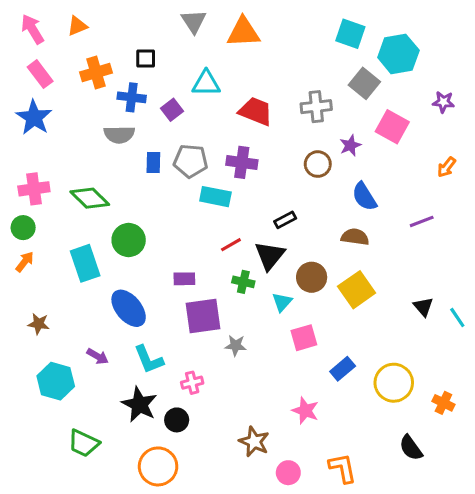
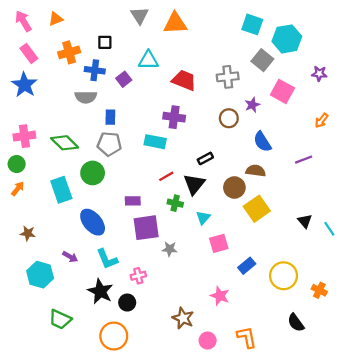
gray pentagon: (191, 161) -> (109, 144), moved
brown circle: (312, 277) -> (234, 187), moved

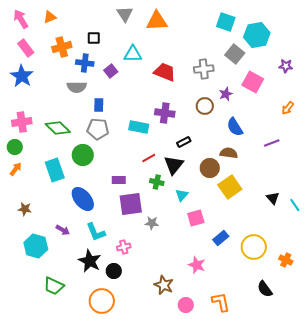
purple cross: (174, 117) -> (165, 113), moved

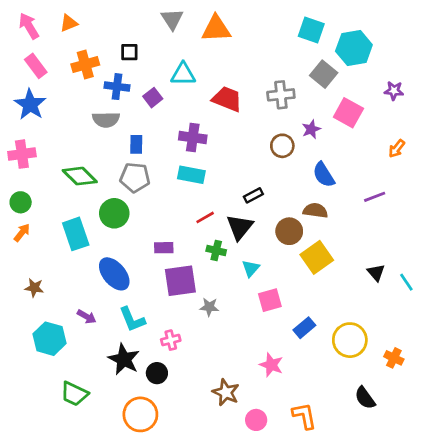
purple cross: (165, 113) -> (193, 138), moved
pink cross: (22, 122) -> (22, 154), moved

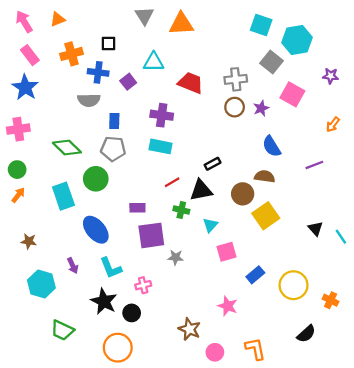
brown circle: (282, 146) -> (235, 107), moved
black triangle: (240, 227) -> (201, 190), turned 40
purple arrow: (87, 317) -> (73, 266), turned 35
black semicircle: (365, 398) -> (306, 334), turned -96

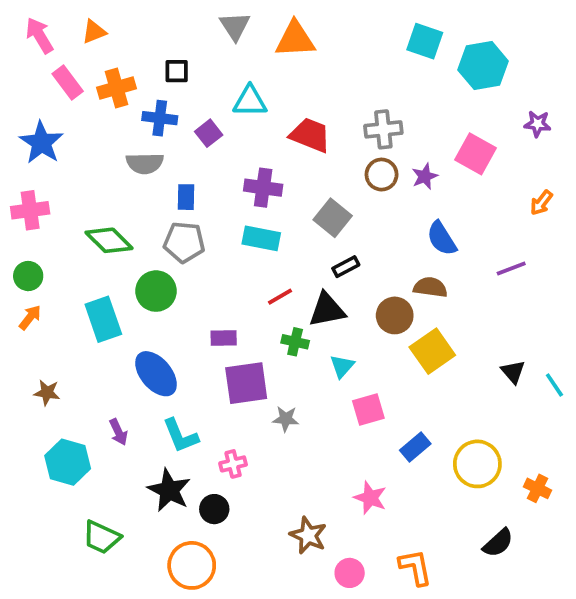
pink rectangle: (30, 55) -> (68, 82), moved
gray square: (272, 62) -> (333, 218), moved

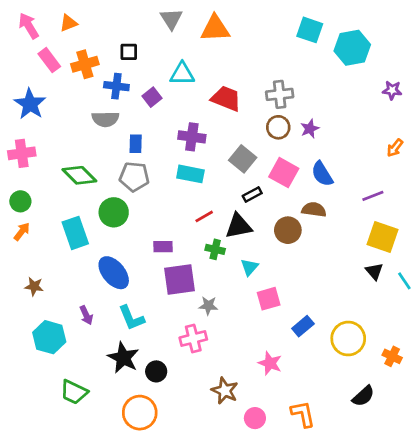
pink square: (475, 154) -> (284, 173), moved
yellow square: (432, 351) -> (382, 237), moved, turned -36
pink cross: (233, 464) -> (193, 339), moved, size x1.4

